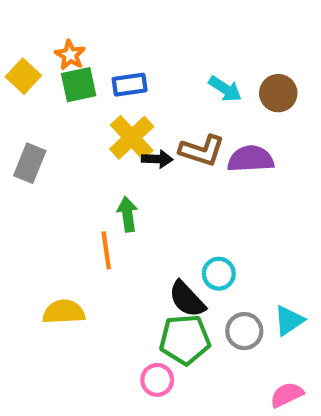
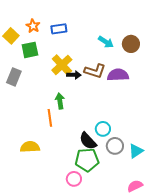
green square: (79, 85) -> (30, 50), moved
blue rectangle: (130, 85) -> (59, 29), moved
gray circle: (244, 331) -> (115, 146), moved

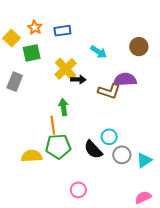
cyan arrow: (106, 42) -> (99, 52), moved
brown L-shape: (95, 71) -> (109, 91), moved
green pentagon: (87, 160) -> (58, 146), moved

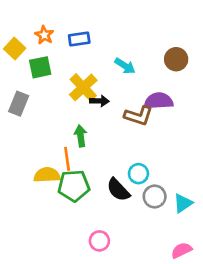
yellow semicircle: (32, 156) -> (47, 175), moved

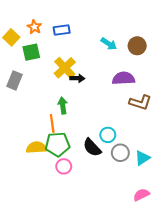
cyan arrow: (125, 66) -> (109, 44), moved
brown L-shape: (138, 116) -> (140, 102), moved
yellow semicircle: (47, 175) -> (36, 148), moved
pink circle: (99, 241) -> (64, 166), moved

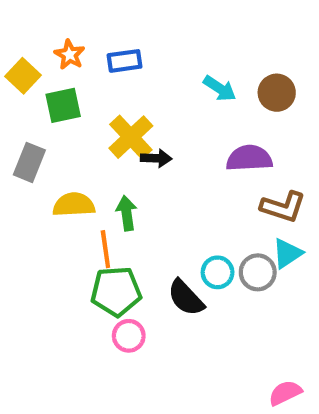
yellow semicircle: (36, 148) -> (74, 205), moved
gray circle: (120, 153) -> (258, 272), moved
cyan triangle: (142, 158) -> (287, 253), moved

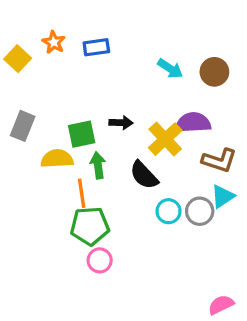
green square: (63, 105) -> (82, 134), moved
yellow cross: (131, 137) -> (165, 139), moved
black semicircle: (186, 298) -> (144, 175), moved

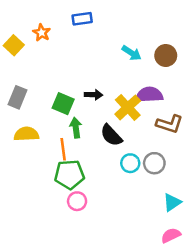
blue rectangle: (96, 47) -> (82, 19), moved
green square: (82, 134) -> (63, 104), turned 35
yellow semicircle: (57, 159) -> (26, 134), moved
cyan triangle: (223, 196) -> (172, 202), moved

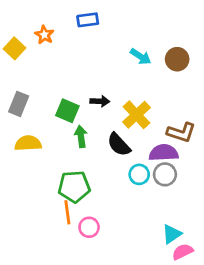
purple semicircle: (149, 95) -> (164, 153), moved
orange line: (63, 149) -> (67, 212), moved
pink circle: (77, 201) -> (89, 227), moved
cyan triangle: (172, 202) -> (172, 234), moved

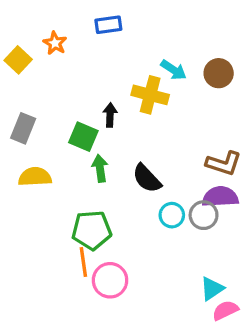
black arrow: (100, 101) -> (110, 115), moved, turned -90
yellow cross: (136, 115) -> (150, 95), moved, turned -32
purple semicircle: (164, 153) -> (220, 197), moved
pink circle: (89, 227) -> (110, 280), size x1.4

